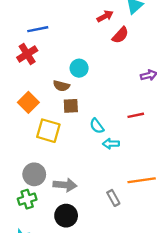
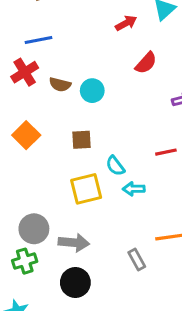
red semicircle: (120, 35) -> (146, 63), moved
brown semicircle: (61, 86) -> (60, 84), moved
yellow square: (48, 131) -> (86, 189), moved, turned -30

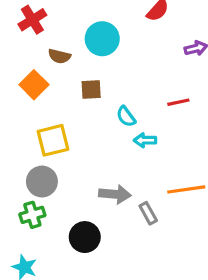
brown semicircle: (60, 84) -> (59, 56), moved
cyan circle: (92, 91) -> (102, 39), size x1.4
yellow square: (86, 189) -> (53, 140), moved
gray arrow: (74, 243) -> (115, 194), moved

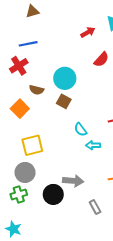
brown square: (91, 90) -> (64, 101), moved, turned 32
gray rectangle: (148, 213) -> (95, 207), moved
black circle: (85, 237) -> (53, 194), moved

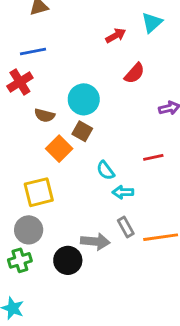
orange square: (20, 109) -> (59, 149), moved
gray rectangle: (95, 207) -> (126, 227), moved

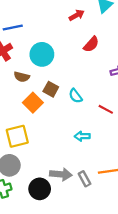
cyan circle: (84, 99) -> (42, 54), moved
red line: (153, 157) -> (106, 109), turned 40
cyan semicircle: (105, 170) -> (75, 96), moved
gray rectangle: (126, 227) -> (84, 179), moved

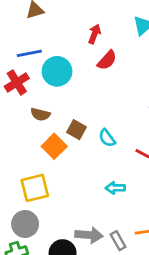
red arrow: (77, 15) -> (94, 34), moved, turned -40
red semicircle: (91, 44) -> (107, 60), moved
cyan circle: (42, 54) -> (57, 71), moved

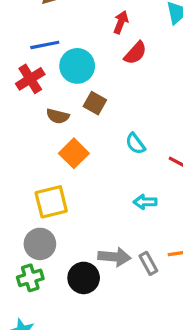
brown square: (76, 130) -> (95, 103), moved

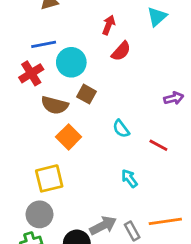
brown semicircle: (58, 116) -> (55, 105), size x1.4
cyan arrow: (145, 202) -> (129, 178), turned 54
gray arrow: (114, 257) -> (103, 225), turned -32

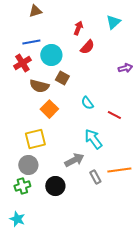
purple arrow: (174, 98) -> (125, 68), moved
cyan arrow: (129, 178) -> (93, 139), size x1.5
gray arrow: (103, 225) -> (74, 160), moved

